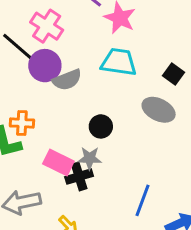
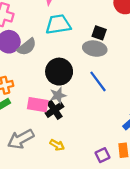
black square: (173, 74) -> (99, 33), moved
black circle: (101, 126) -> (59, 72), size x1.6
blue line: (142, 200) -> (98, 81), moved, turned -40

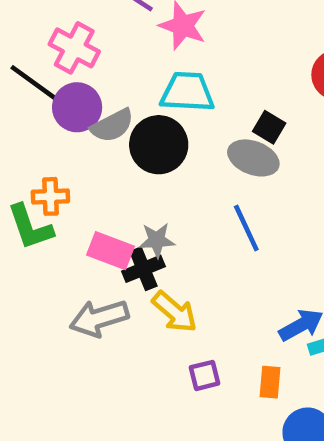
black circle: (59, 72) -> (159, 145), moved
gray arrow: (21, 139) -> (99, 318), moved
yellow arrow: (57, 145) -> (175, 312), moved, size x1.5
purple square: (103, 155) -> (204, 375), moved

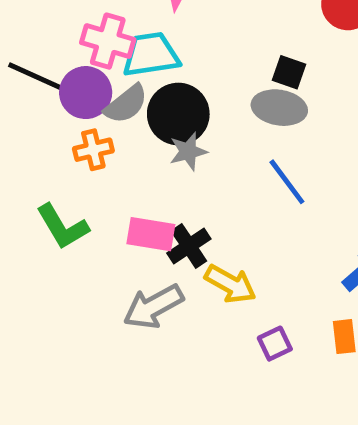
pink cross: (74, 48) -> (108, 41), moved
cyan trapezoid: (187, 92) -> (151, 55), moved
orange cross: (50, 196) -> (93, 150), moved
gray star: (157, 240) -> (188, 151), moved

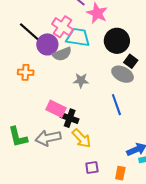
black circle: (178, 114) -> (117, 41), moved
orange cross: (93, 150) -> (26, 72), moved
green L-shape: (63, 227) -> (18, 137), moved
black cross: (189, 246) -> (70, 118), turned 36

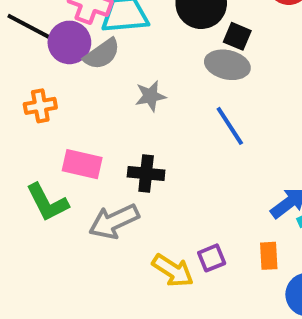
pink rectangle: (56, 109) -> (82, 164), moved
green L-shape: (18, 137) -> (47, 202), moved
yellow arrow: (81, 138) -> (173, 271), moved

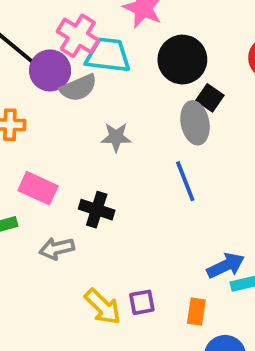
gray ellipse: (227, 65) -> (195, 123), turned 54
gray arrow: (114, 221) -> (57, 248), size x0.7

